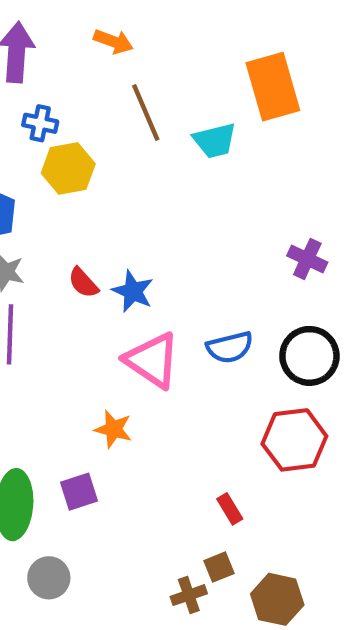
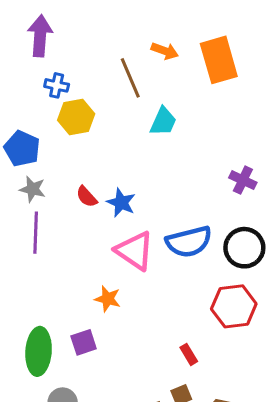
orange arrow: (113, 41) -> (165, 51), moved
cyan trapezoid: (215, 141) -> (163, 122), moved, turned -52
blue semicircle: (230, 347) -> (189, 242), size x1.4

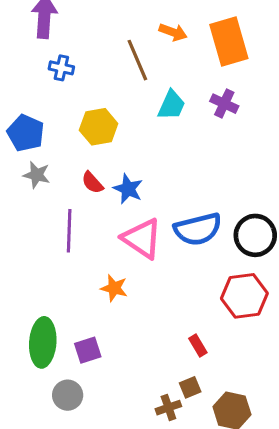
yellow hexagon: (76, 117) -> (99, 127), moved
purple cross: (243, 180) -> (224, 104), moved
purple line: (36, 233) -> (69, 231), moved
purple square: (84, 342) -> (88, 350), moved

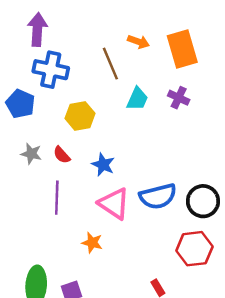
blue cross: (61, 68) -> (51, 70), size x1.8
blue pentagon: (26, 133) -> (20, 104), moved
red semicircle: (92, 183) -> (62, 155), moved

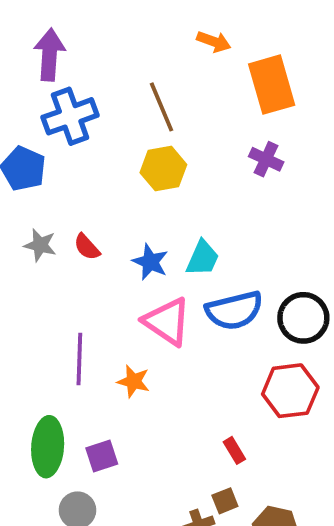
orange arrow: (138, 42) -> (214, 42), moved
blue cross: (51, 70) -> (70, 116), turned -32
cyan trapezoid: (137, 99) -> (203, 258), moved
yellow hexagon: (80, 116) -> (163, 169), moved
purple line: (57, 198) -> (79, 359), moved

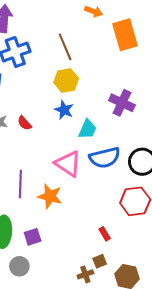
purple cross: (266, 159) -> (122, 103), moved, size x1.4
blue star: (150, 262) -> (64, 110), moved
orange star: (133, 381) -> (50, 196), size x1.4

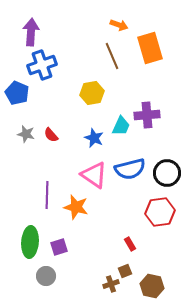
brown line: (65, 47) -> (112, 56), moved
purple cross: (122, 103) -> (147, 115), turned -30
blue star: (64, 110) -> (94, 138), moved
cyan trapezoid: (87, 129) -> (121, 126), moved

